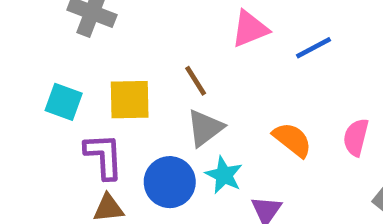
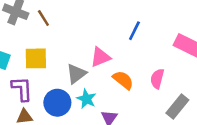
pink triangle: (250, 29) -> (100, 57), moved
blue line: (314, 48) -> (134, 31), turned -36
brown line: (196, 81) -> (43, 18), moved

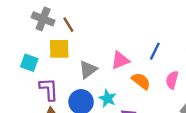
blue line: (134, 31) -> (155, 51), moved
yellow square: (36, 58) -> (59, 49), moved
gray triangle: (76, 74) -> (88, 70), moved

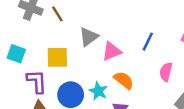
yellow square: (59, 49) -> (57, 57), moved
gray triangle: (88, 70) -> (89, 37), moved
orange semicircle: (141, 81) -> (124, 80), moved

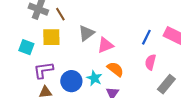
blue line: (148, 42) -> (146, 37), moved
yellow square: (57, 57) -> (51, 37), moved
purple L-shape: (37, 81) -> (43, 70), turned -95

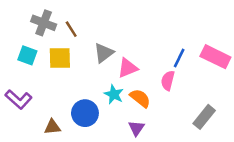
cyan square: (26, 47) -> (27, 55), moved
pink semicircle: (150, 62) -> (168, 81), moved
purple L-shape: (43, 70) -> (18, 99), moved, turned -130
cyan star: (94, 78) -> (114, 94), moved

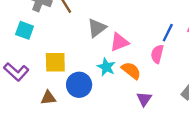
yellow square: (60, 58) -> (55, 62), moved
purple triangle: (136, 128) -> (144, 99), moved

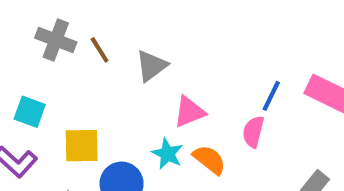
gray triangle: (97, 28) -> (151, 66), moved
cyan square: (25, 30) -> (30, 112), moved

